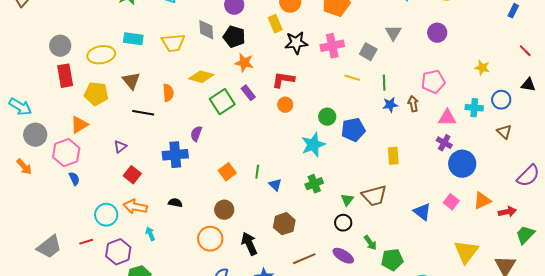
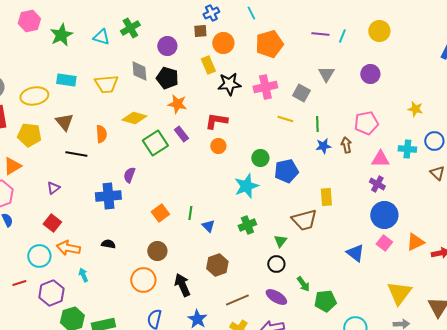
blue circle: (462, 164) -> (384, 215), moved
red square: (132, 175) -> (52, 223), moved
brown trapezoid: (374, 196) -> (304, 220), moved

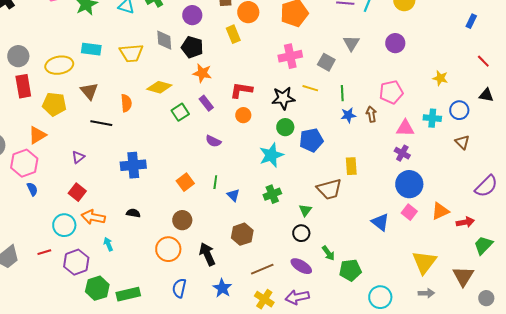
black star: (229, 84) -> (283, 98), moved
green square: (155, 143) -> (180, 112), size x0.7
purple semicircle: (129, 175) -> (213, 141), moved, turned -84

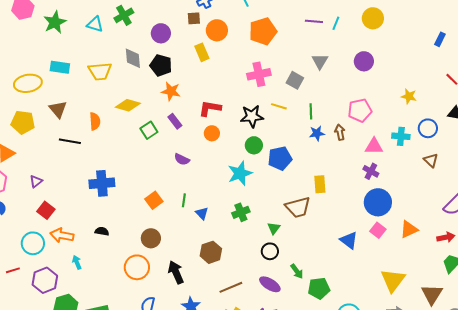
purple triangle: (78, 157) -> (36, 181), moved
red arrow: (465, 222) -> (446, 237), moved

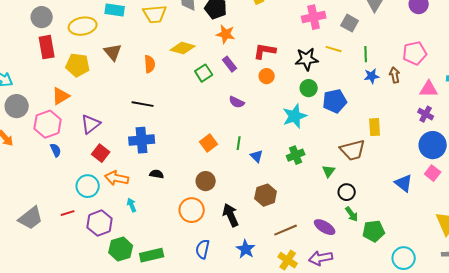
black line: (70, 141) -> (143, 104), moved
purple triangle: (36, 181) -> (91, 124), size x1.5
blue cross: (102, 183) -> (142, 140), moved
black circle: (270, 251) -> (347, 192), moved

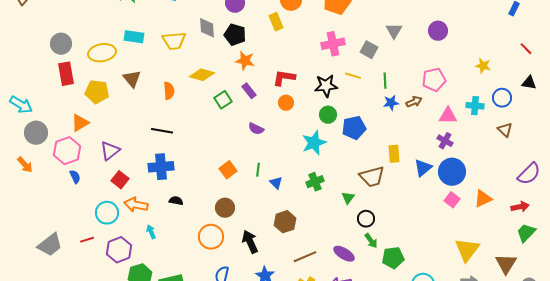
brown arrow: (395, 75) -> (414, 102), turned 77
blue triangle: (404, 183) -> (423, 168), moved, turned 42

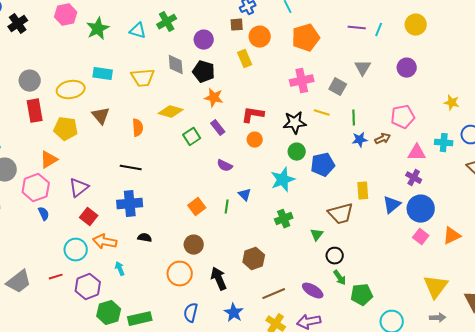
blue triangle: (276, 183) -> (245, 195), moved

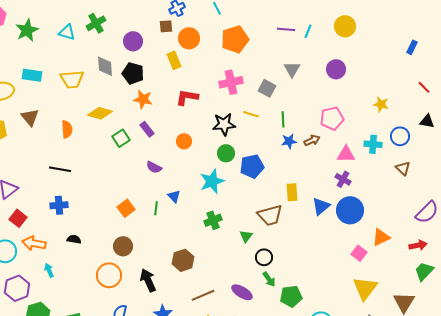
red L-shape: (253, 115) -> (187, 97), moved
blue cross: (130, 204) -> (59, 205), size x0.7
pink square: (421, 237) -> (359, 253), moved

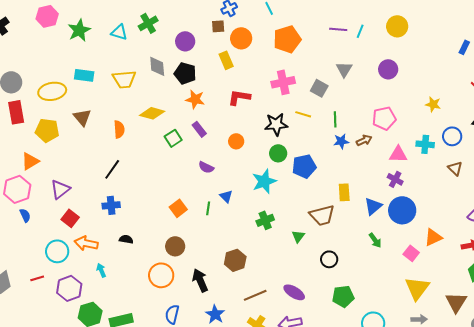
black line: (60, 169) -> (112, 169), turned -65
black circle: (264, 257) -> (329, 259), moved
green arrow: (269, 279) -> (375, 240), moved

